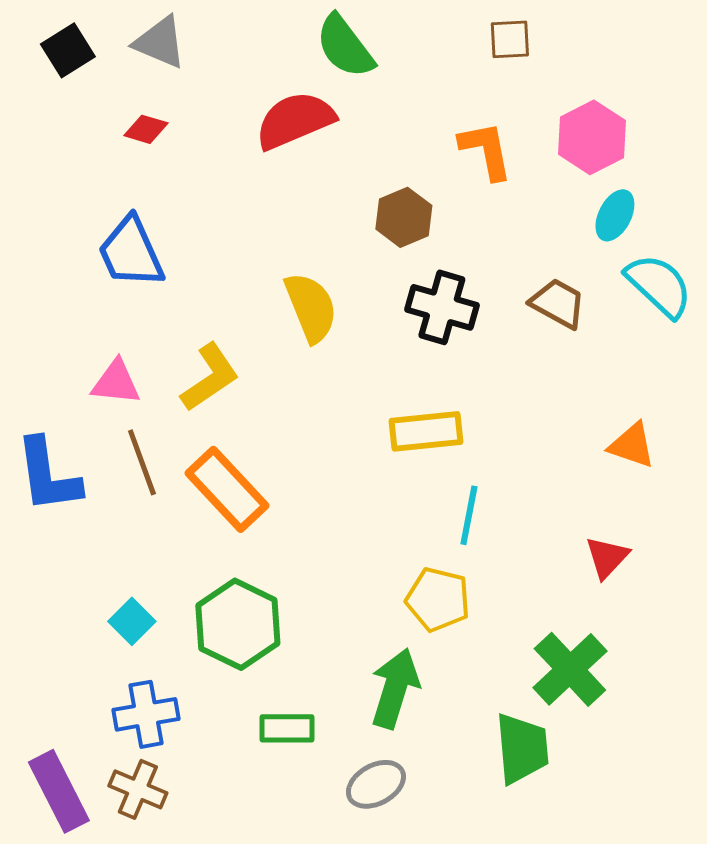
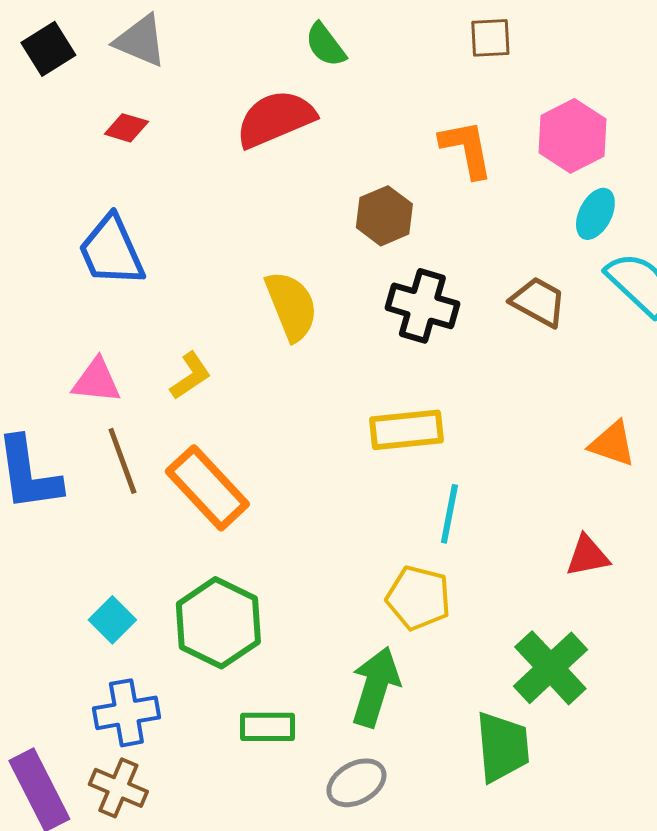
green semicircle: (345, 46) -> (325, 45), size x0.7
yellow L-shape: (210, 377) -> (190, 376), size x0.7
red triangle: (607, 557) -> (587, 556), turned 36

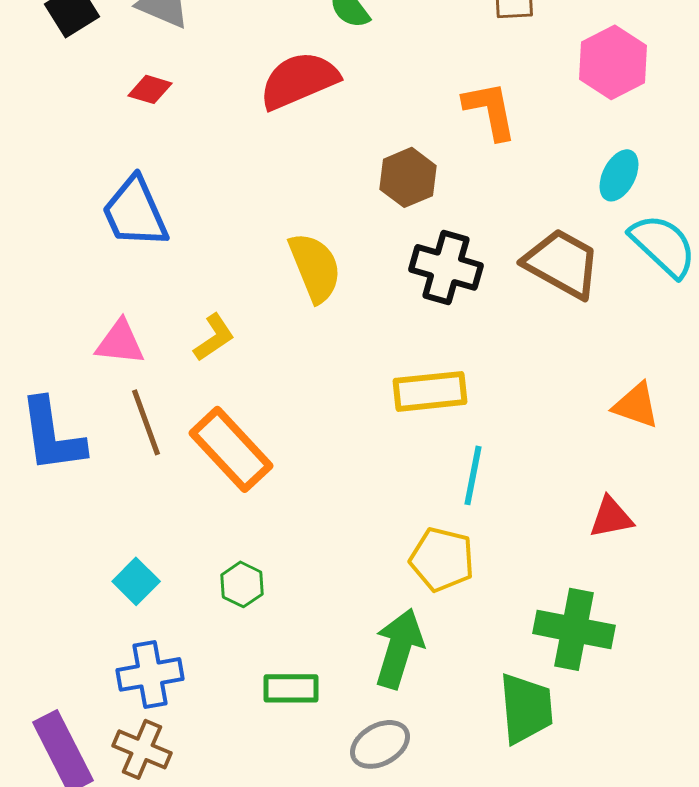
pink hexagon: (572, 136) -> (613, 62), moved
brown trapezoid: (538, 302) -> (562, 263), size x1.4
green hexagon: (218, 623) -> (242, 584), size x0.5
green cross: (550, 668) -> (574, 629), turned -36

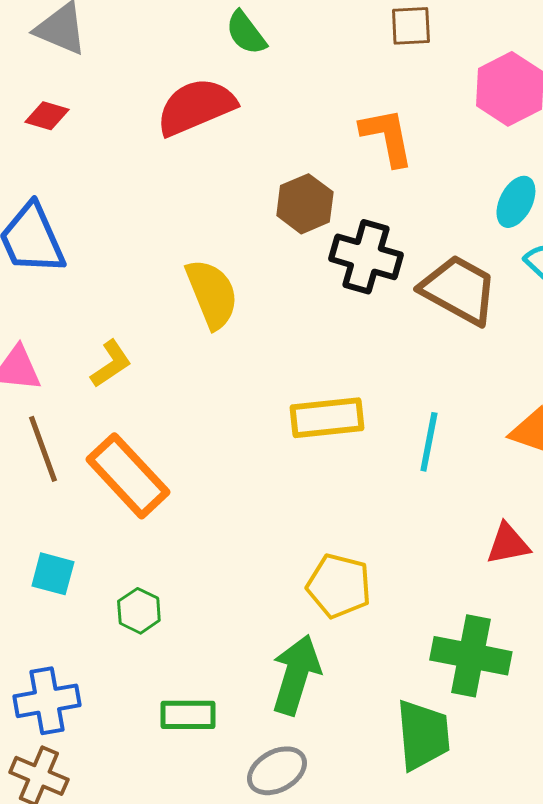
black cross: (446, 267) -> (366, 257), moved
cyan line: (473, 475) -> (429, 442), moved
cyan square: (136, 581) -> (53, 574), moved, turned -30

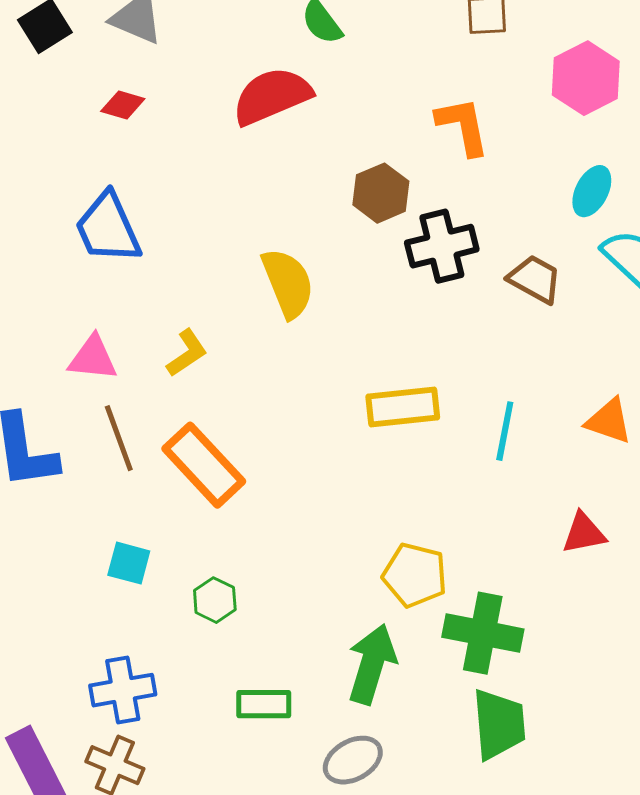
black cross: (366, 257) -> (442, 246), turned -30
brown trapezoid: (459, 290) -> (535, 279), size x0.7
green cross: (471, 656) -> (483, 633), moved

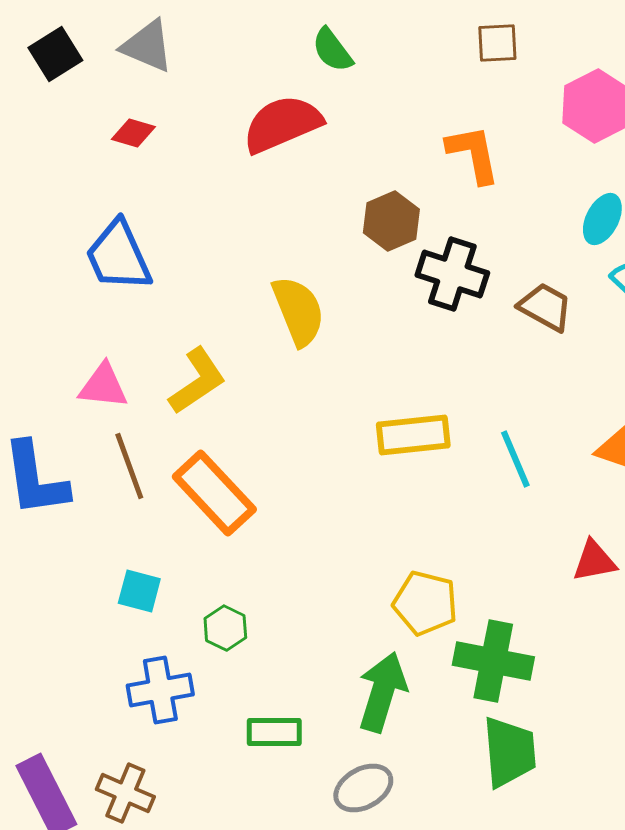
black cross: (442, 246) -> (452, 274), turned 32
yellow L-shape: (187, 353) -> (197, 381), size x1.4
cyan line: (505, 431) -> (515, 459), turned -34
blue cross: (123, 690) -> (160, 690), moved

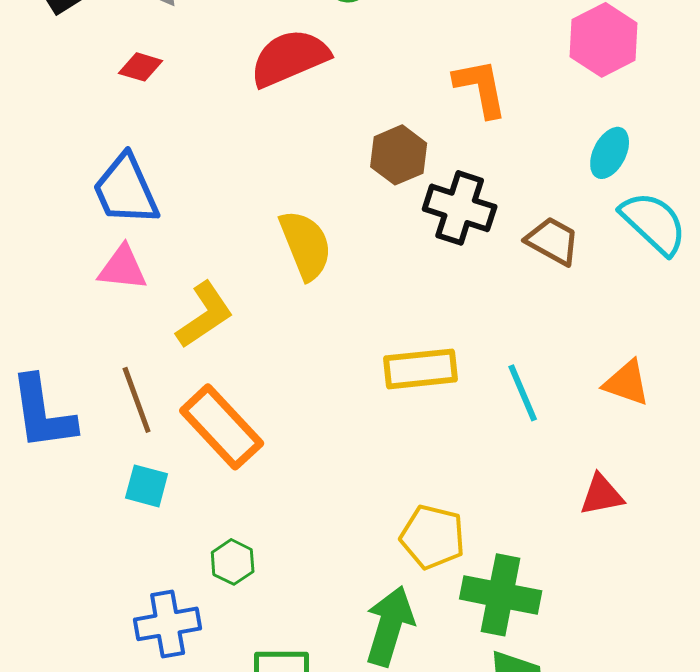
pink triangle: (103, 386) -> (123, 268), moved
cyan square: (139, 591) -> (147, 486), moved

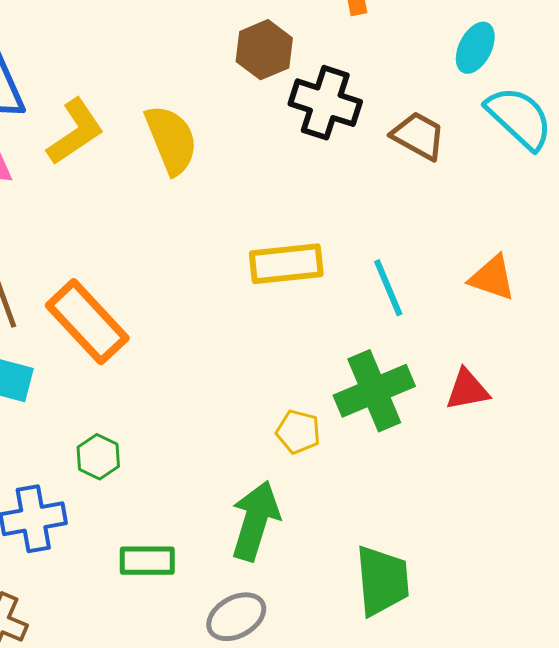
yellow L-shape: (205, 315) -> (75, 132), moved
yellow pentagon: (433, 537) -> (298, 432), size x0.7
green cross: (501, 595) -> (374, 391), moved, turned -34

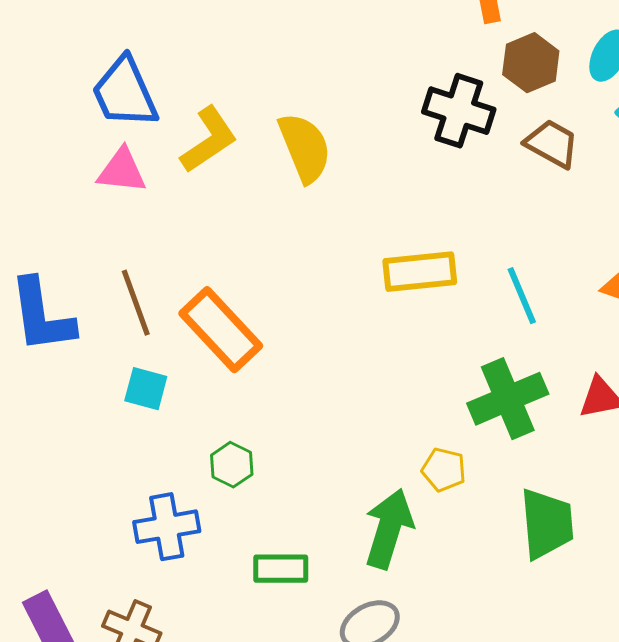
brown hexagon: (264, 50) -> (531, 63), moved
yellow pentagon: (298, 432) -> (444, 470), moved
green trapezoid: (382, 581) -> (547, 524), moved

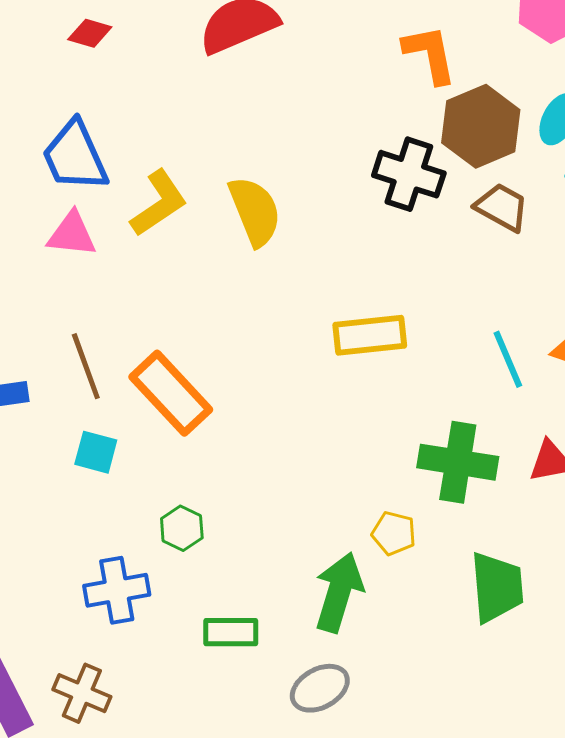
brown hexagon: (531, 63) -> (481, 126), size x1.4
cyan line: (522, 296) -> (508, 359), moved
green cross: (508, 399) -> (458, 462), turned 32

